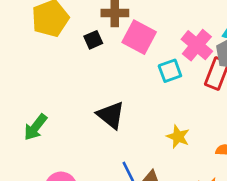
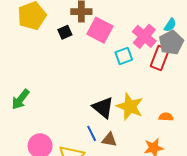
black triangle: (111, 115) -> (103, 108), moved
yellow star: (178, 137) -> (130, 107), size x1.5

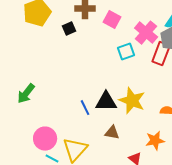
pink square: (100, 30) -> (112, 20), moved, size x0.7
black triangle: (103, 108) -> (106, 102), turned -40
blue line: (92, 133) -> (85, 108), moved

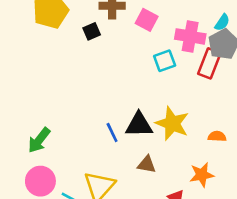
pink cross: (146, 33) -> (190, 36), turned -30
green arrow: (26, 94) -> (39, 140), moved
pink circle: (45, 139) -> (40, 181), moved

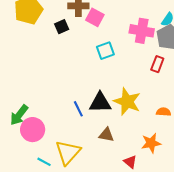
pink square: (147, 20) -> (95, 17), moved
cyan square: (165, 61) -> (105, 51), moved
red rectangle: (209, 63) -> (157, 64), moved, size x0.7
pink circle: (40, 181) -> (33, 130), moved

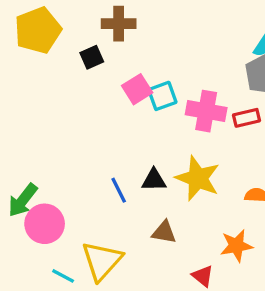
pink square: (95, 17) -> (137, 89), moved, turned 30
pink cross: (142, 31) -> (206, 111), moved
red rectangle: (157, 64) -> (247, 118), turned 56
black triangle: (100, 103) -> (154, 180), size x0.7

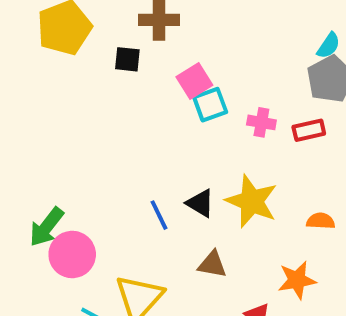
black square: (92, 57) -> (127, 59), turned 30
pink square: (137, 89) -> (194, 81), moved
pink cross: (206, 111) -> (261, 122), size x0.6
black triangle: (154, 180) -> (200, 203), turned 32

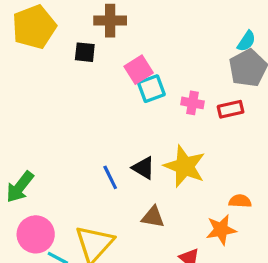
orange semicircle: (321, 221) -> (240, 201), moved
pink circle: (72, 254) -> (36, 234), moved

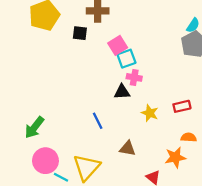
pink cross: (193, 103) -> (134, 77), moved
red rectangle: (231, 109) -> (182, 106), moved
yellow star: (185, 166) -> (150, 113), size x0.6
black triangle: (143, 168) -> (122, 92), moved, turned -35

